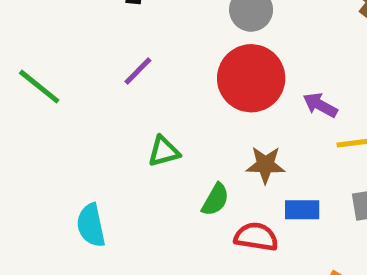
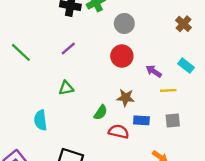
red circle: (251, 78) -> (122, 56), size x0.7
green triangle: (164, 151) -> (66, 88), moved

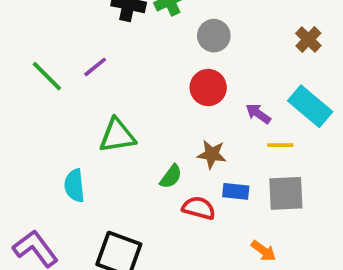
purple line: (68, 49) -> (95, 67), moved
cyan rectangle: (186, 66) -> (310, 106), size x1.6
green triangle: (66, 88) -> (117, 136), size x1.5
gray square: (173, 120) -> (286, 193), size x1.5

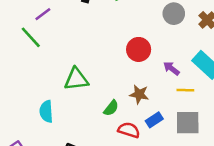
gray circle: (214, 36) -> (174, 14), moved
purple line: (95, 67) -> (43, 14), moved
blue rectangle: (236, 191) -> (154, 120), turned -42

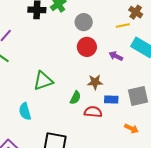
gray circle: (174, 14) -> (84, 22), moved
yellow line: (185, 90) -> (123, 25), moved
blue rectangle: (154, 120) -> (111, 100), turned 48

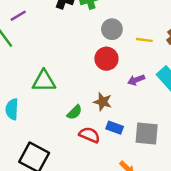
yellow line: (123, 25) -> (144, 40), moved
purple arrow: (116, 56) -> (136, 80), turned -64

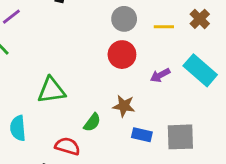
red semicircle: (89, 135) -> (67, 146), moved

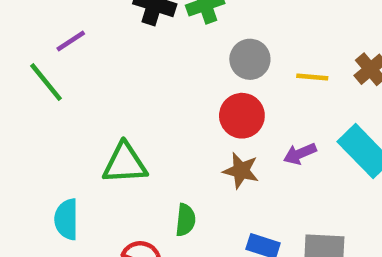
brown star: (124, 106) -> (241, 171), moved
green semicircle: (92, 122) -> (186, 220), turned -36

